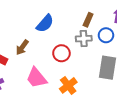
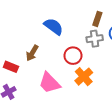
blue semicircle: (45, 23) -> (54, 26), turned -90
orange cross: (68, 85) -> (84, 77), moved

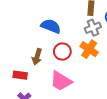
red circle: (73, 56) -> (62, 51), moved
orange cross: (84, 77) -> (89, 49), moved

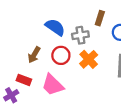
gray cross: (93, 28) -> (80, 35), moved
red rectangle: (20, 75) -> (24, 80), moved

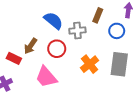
orange cross: (89, 59) -> (90, 64), moved
red rectangle: (24, 80) -> (14, 58), moved

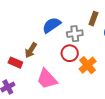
blue semicircle: (53, 21) -> (52, 25), turned -72
red circle: (57, 49) -> (70, 53), moved

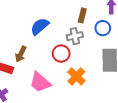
gray cross: (75, 34) -> (75, 36), moved
orange cross: (88, 65) -> (76, 76), moved

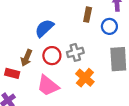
gray cross: (75, 36) -> (75, 52), moved
red circle: (61, 54) -> (52, 56), moved

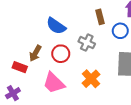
brown rectangle: (88, 15) -> (100, 17), turned -32
blue semicircle: (44, 28) -> (56, 26), turned -108
gray cross: (75, 52) -> (87, 43), moved, turned 35

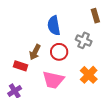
blue semicircle: (56, 26) -> (54, 26), turned 48
pink trapezoid: (54, 83) -> (53, 80), turned -30

